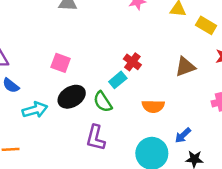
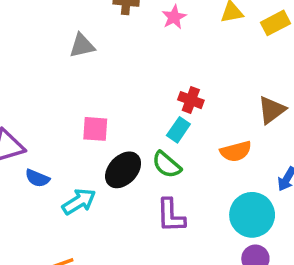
yellow rectangle: (206, 25) -> (275, 23), turned -42
brown triangle: (185, 67) -> (272, 110), moved

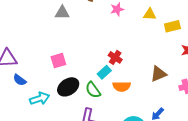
pink square: (95, 129) -> (58, 61), turned -35
orange semicircle: (236, 151) -> (122, 86), moved

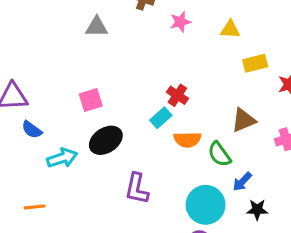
yellow rectangle: (172, 26) -> (255, 63), moved
green semicircle: (93, 90) -> (219, 154), moved

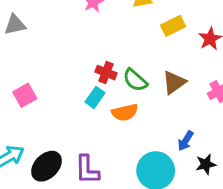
black ellipse: (106, 140) -> (46, 166), moved
green semicircle: (219, 154) -> (135, 80), moved

